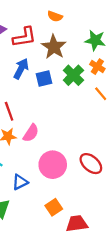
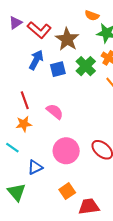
orange semicircle: (55, 16) -> (92, 15), moved
red L-shape: (24, 37) -> (39, 30), turned 50
pink semicircle: (31, 133) -> (55, 112), moved, turned -84

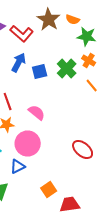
brown star: (67, 39) -> (49, 20), moved
pink circle: (66, 151) -> (28, 144), moved

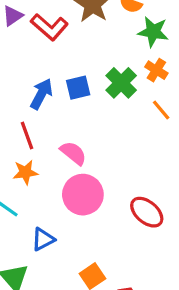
blue arrow: (19, 62) -> (41, 94), moved
pink circle: (28, 144) -> (83, 195), moved

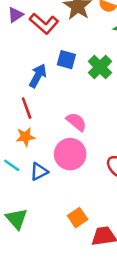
blue square: (78, 88) -> (66, 60), moved, turned 30
pink semicircle: (73, 153) -> (76, 122), moved
blue triangle: (43, 239) -> (39, 172), moved

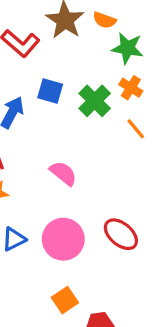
pink circle: (70, 154) -> (63, 239), moved

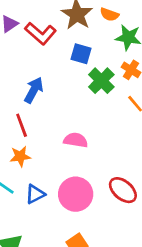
blue square: (50, 91) -> (81, 54), moved
pink semicircle: (63, 173) -> (76, 140), turned -30

